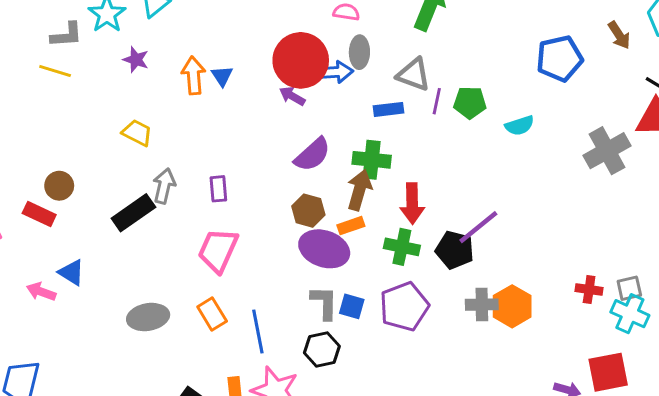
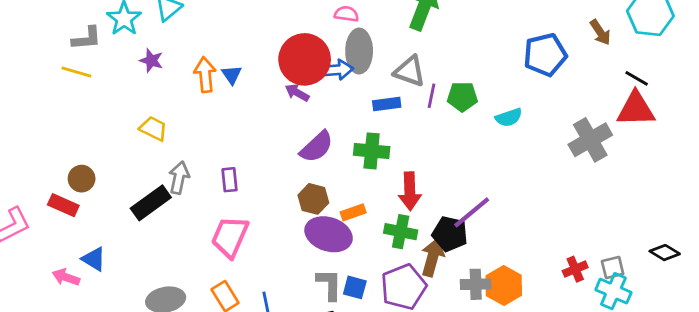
gray ellipse: (359, 52) -> (359, 51), size x1.4
brown arrow: (359, 190) -> (433, 257), moved
red cross: (589, 289) -> (575, 269), turned -30

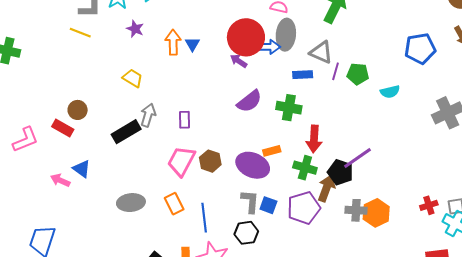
brown hexagon: (313, 199) -> (210, 161), moved

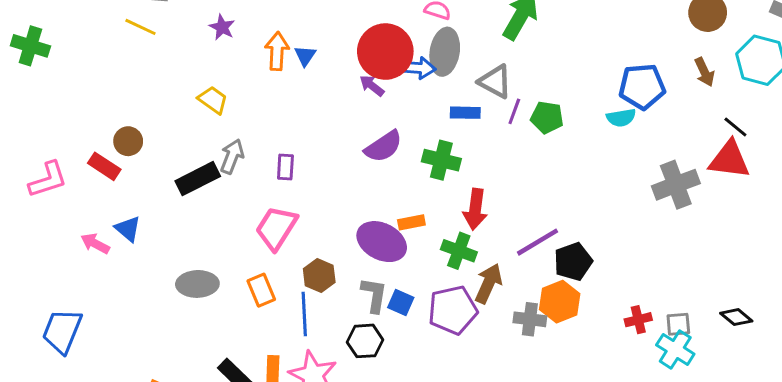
cyan semicircle: (390, 92) -> (621, 118), moved
brown hexagon: (210, 161) -> (319, 275), moved
black pentagon: (340, 172) -> (573, 262), moved, turned 30
orange hexagon: (376, 213) -> (560, 302), moved

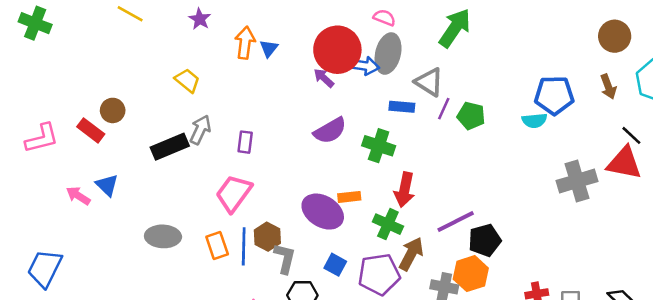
gray L-shape: (374, 295) -> (285, 258), moved
blue line: (304, 314) -> (244, 246), moved

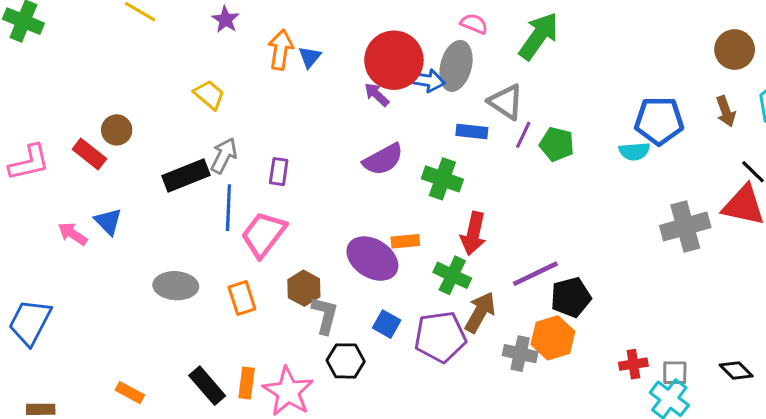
pink semicircle: (384, 18) -> (474, 24), moved
blue line: (244, 246) -> (228, 208), moved

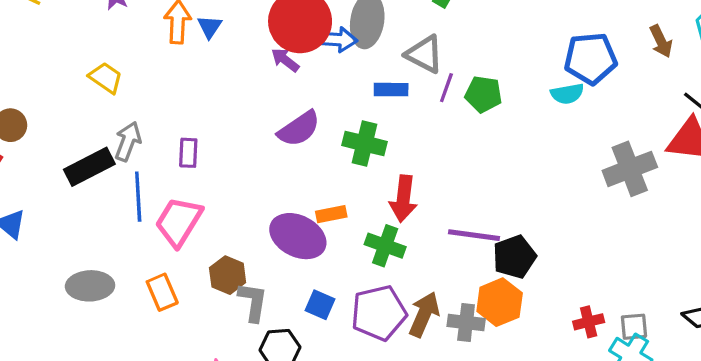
purple line: (535, 274) -> (474, 235), turned 39
brown arrow: (480, 312) -> (424, 314), moved

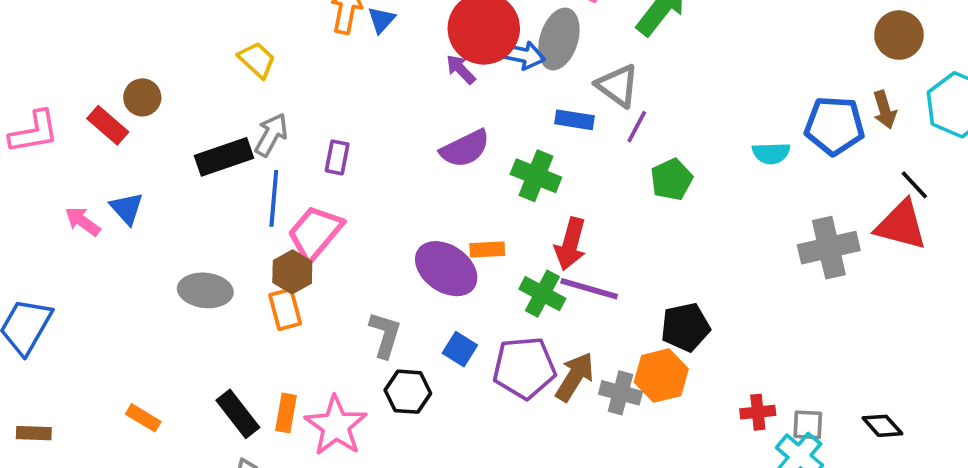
blue pentagon: (591, 58) -> (834, 126), moved
green pentagon: (483, 94) -> (672, 179), moved, turned 30
purple line: (474, 235) -> (589, 289), moved
brown hexagon: (228, 275) -> (292, 272), moved

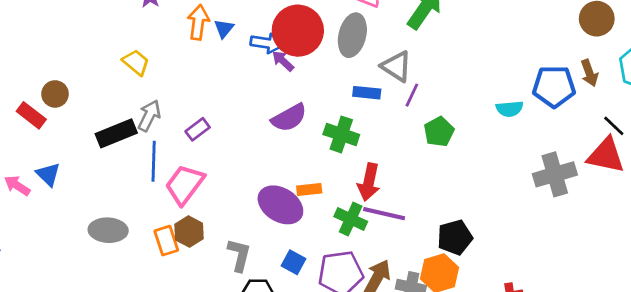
blue arrow: (522, 55) -> (267, 43), moved
purple rectangle: (337, 157) -> (198, 129), turned 45
brown hexagon: (292, 272) -> (189, 232), moved

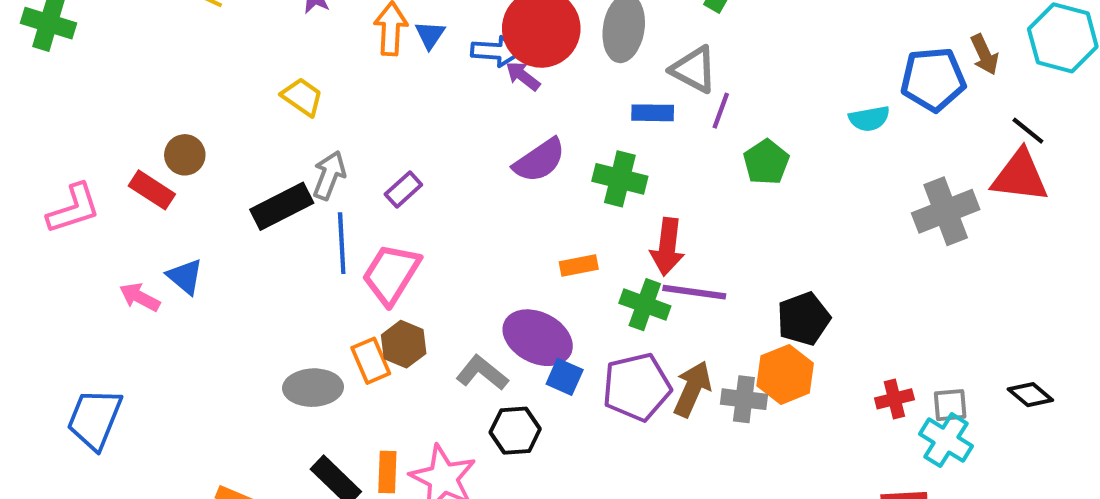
purple ellipse: (280, 205) -> (538, 338), moved
gray ellipse: (108, 230) -> (313, 388), moved
gray L-shape: (239, 255) -> (482, 373), turned -60

